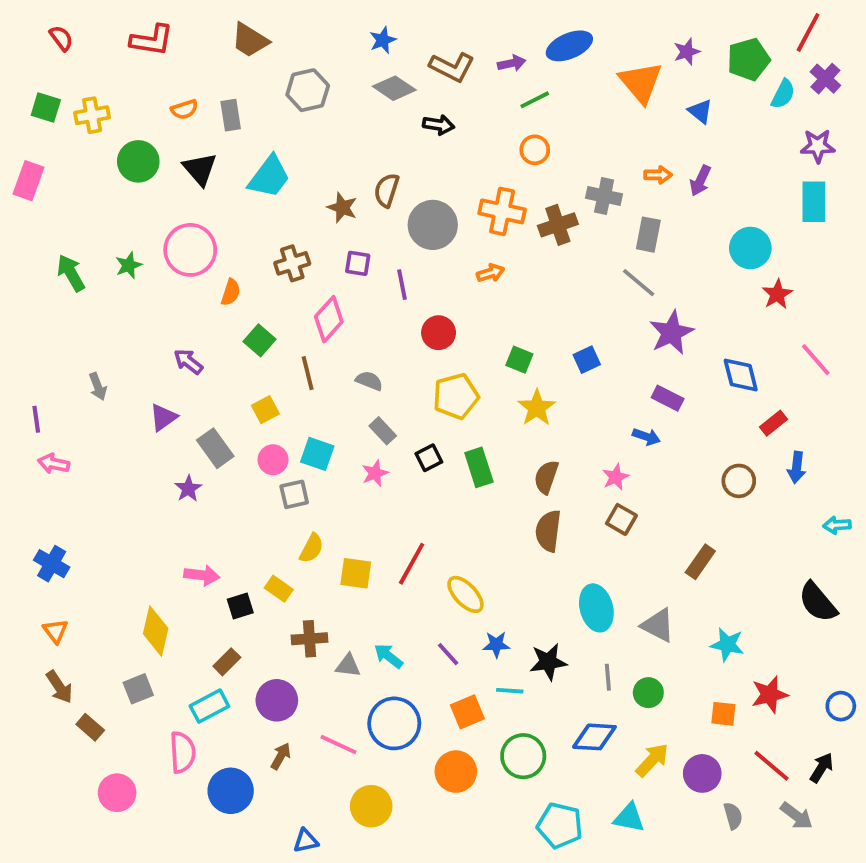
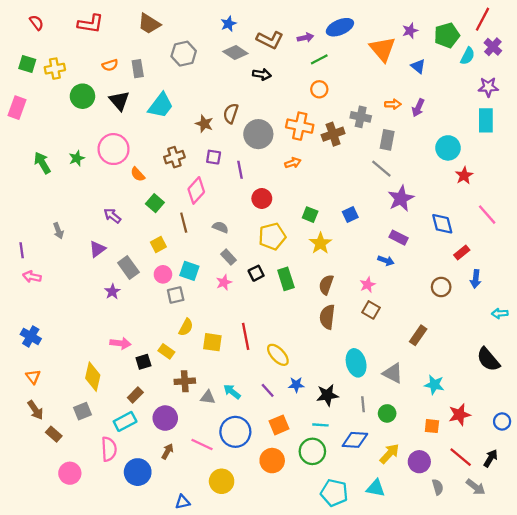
orange semicircle: (231, 292) -> (138, 174), turned 119
red line: (412, 564) -> (246, 336), turned -40
cyan line: (510, 691) -> (320, 425), moved

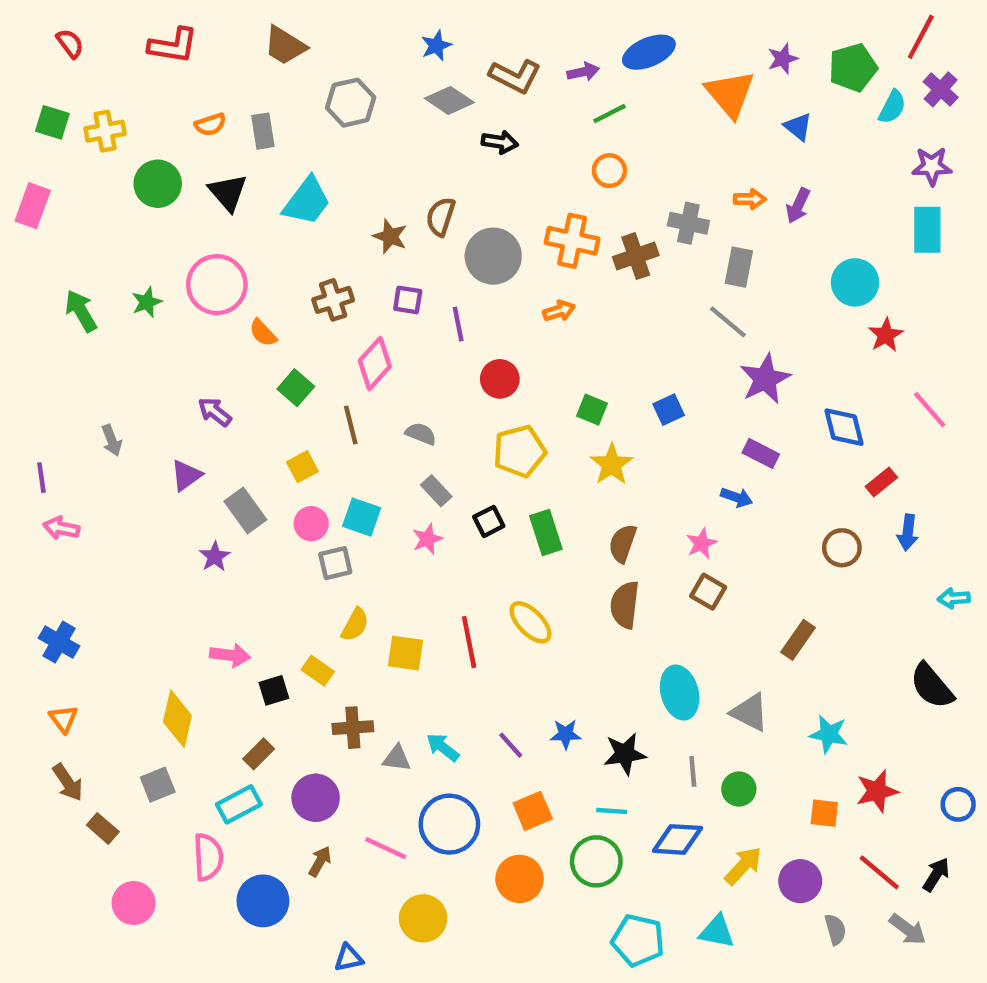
yellow ellipse: (278, 355) -> (530, 622), moved

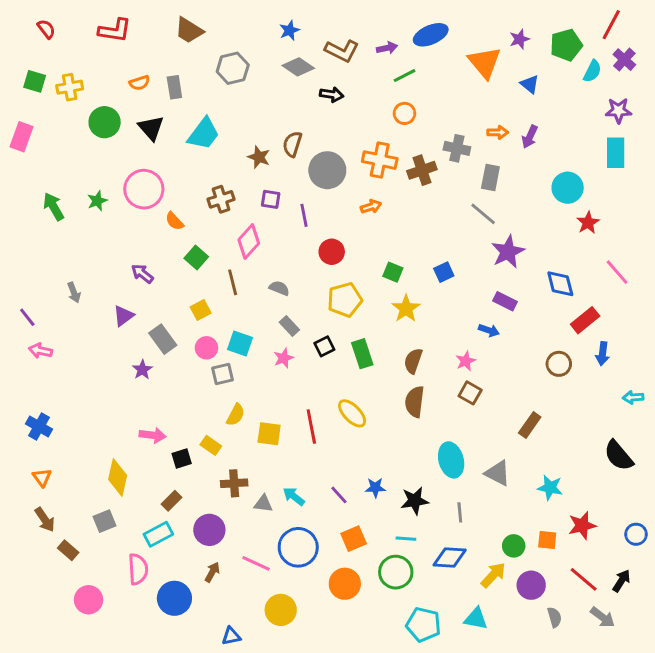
purple line: (41, 478) -> (27, 317), turned -30
red rectangle: (881, 482) -> (585, 320), size x1.4
green circle: (739, 789) -> (514, 546), moved

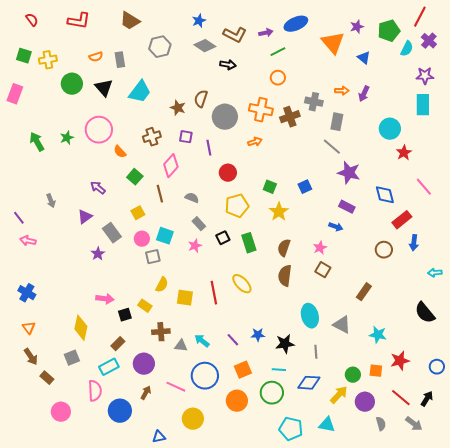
purple star: (508, 252) -> (349, 173), turned -30

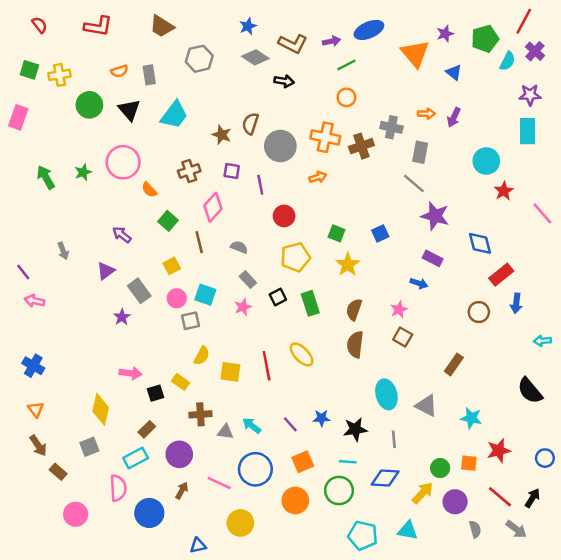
pink line: (424, 187) -> (542, 213), moved

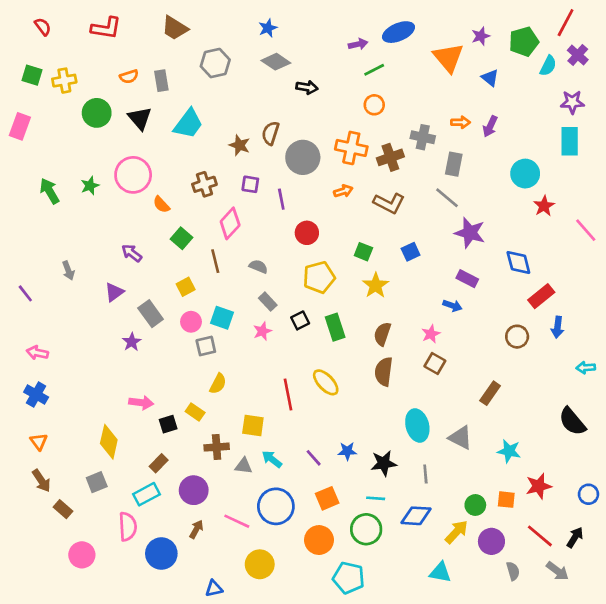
brown L-shape: (293, 44) -> (389, 203), moved
pink arrow: (34, 301) -> (37, 353), moved
yellow square: (230, 372) -> (253, 426), moved
cyan pentagon: (363, 535) -> (349, 578), moved

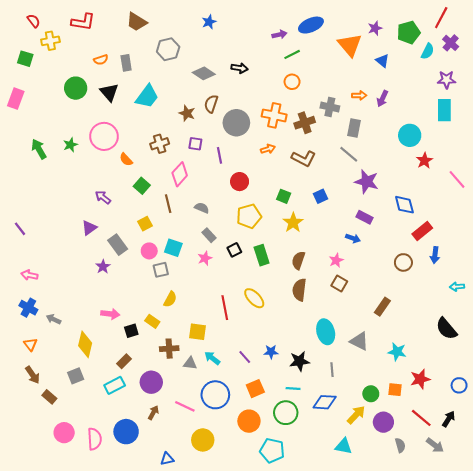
gray diamond: (276, 62) -> (204, 73), moved
yellow cross: (64, 81) -> (50, 41), moved
gray arrow: (68, 271) -> (54, 319), moved, turned 136
pink semicircle: (128, 527) -> (95, 439), moved

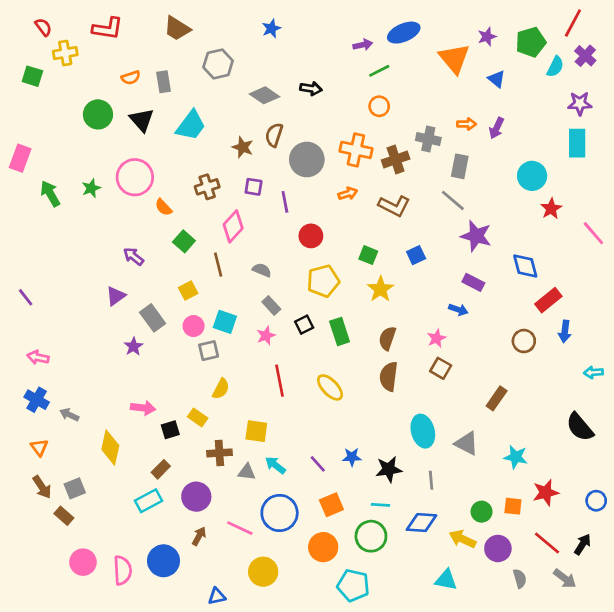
pink rectangle: (16, 99) -> (20, 158), moved
red line: (225, 308) -> (280, 381), moved
gray square: (76, 376) -> (75, 488), moved
yellow arrow: (356, 415) -> (462, 539), turned -108

